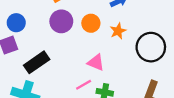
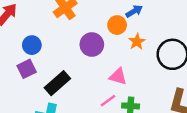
purple circle: (61, 21) -> (92, 45), moved
orange circle: (91, 23) -> (117, 25), moved

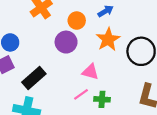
orange circle: (117, 25) -> (77, 21), moved
orange star: (137, 42) -> (108, 39), size x1.5

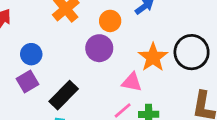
orange star: (108, 39) -> (153, 57), moved

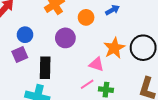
purple circle: (99, 48) -> (65, 38), moved
black rectangle: (64, 95) -> (45, 68), turned -50

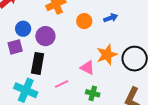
purple circle: (65, 38) -> (45, 36), moved
pink line: (87, 84) -> (62, 84), moved

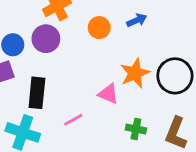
purple circle: (45, 36) -> (46, 39), moved
green cross: (93, 93) -> (136, 129), moved

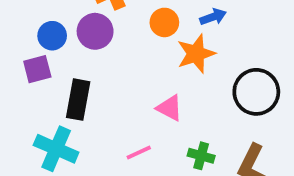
orange star: (135, 73) -> (196, 54), moved
pink line: (73, 120) -> (139, 152), moved

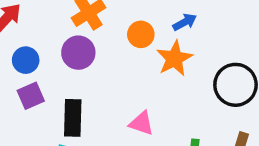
blue circle: (52, 36) -> (26, 60), moved
pink triangle: (170, 108) -> (141, 123), moved

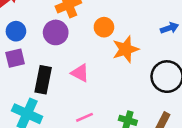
blue arrow: (185, 22) -> (169, 28), moved
pink triangle: (141, 123) -> (80, 73), moved

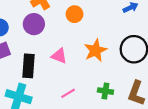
orange star: (126, 49) -> (95, 50), moved

